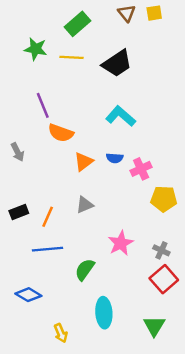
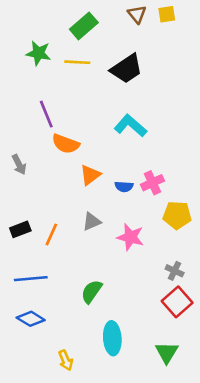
blue semicircle: (115, 158) -> (124, 187), moved
pink star: (121, 243) -> (130, 237), moved, turned -30
blue line: (48, 249) -> (31, 279), moved

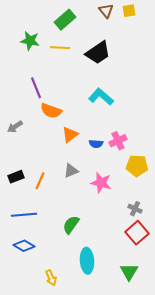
gray arrow: (19, 165) -> (15, 127), turned 84

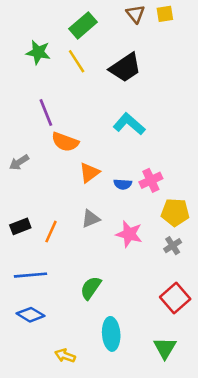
yellow line: (60, 48) -> (77, 61), turned 54
gray cross: (135, 209) -> (173, 246), moved, turned 32
yellow arrow: (51, 278) -> (65, 356), turned 133

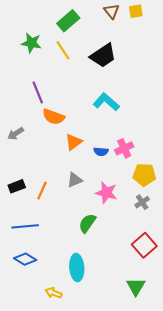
green semicircle: (91, 288) -> (87, 223), moved
cyan ellipse: (111, 334) -> (77, 267), moved

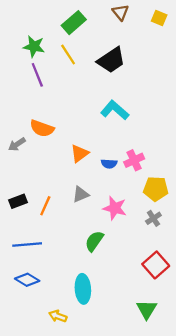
yellow square: (136, 11) -> (159, 18), moved, turned 32
purple line: (38, 92) -> (37, 75), moved
orange semicircle: (54, 117) -> (42, 128), moved

